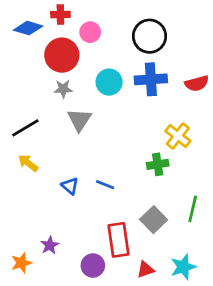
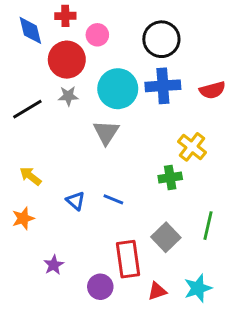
blue diamond: (28, 28) -> (30, 30), turned 60
cyan circle: (109, 82) -> (118, 89), size x1.4
gray triangle: (79, 120) -> (106, 132), moved
black line: (25, 128) -> (27, 109), moved
orange star: (21, 263) -> (23, 218), moved

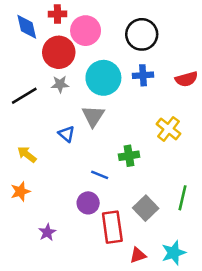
pink circle: (97, 35) -> (86, 31), size x1.5
blue cross: (163, 86) -> (143, 75), size x0.7
green cross: (170, 178) -> (129, 156), moved
blue triangle: (76, 201) -> (66, 134), moved
purple circle: (100, 287) -> (88, 203), moved

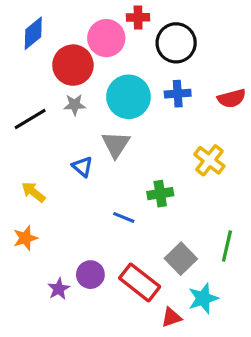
red cross: (57, 14) -> (138, 17), moved
blue diamond: (27, 27) -> (33, 33), turned 64
purple circle: (88, 203) -> (90, 275), moved
red rectangle: (112, 227) -> (140, 282), turned -44
cyan star: (174, 253) -> (203, 298), moved

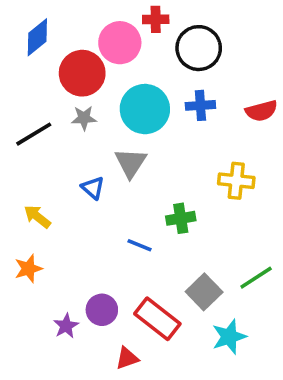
yellow cross: (209, 160) -> (236, 181), turned -32
green line: (227, 246) -> (256, 278), turned 44
red triangle: (171, 317) -> (127, 358), moved

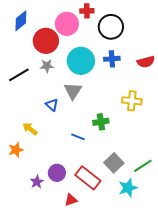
yellow arrow: (37, 217) -> (30, 129), moved
green line: (256, 278) -> (143, 166), moved

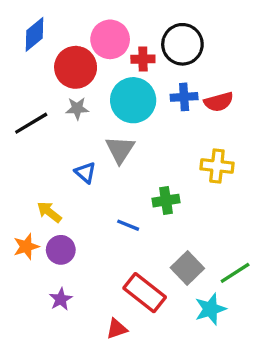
red cross: (87, 11) -> (143, 59), moved
red semicircle: (146, 62) -> (219, 102), moved
purple circle: (57, 173) -> (61, 250), moved

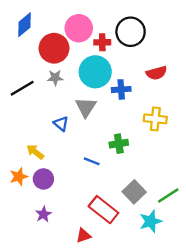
blue cross: (184, 97) -> (121, 89), moved

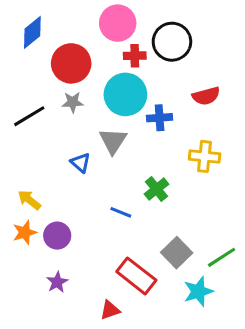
pink circle: (79, 28) -> (118, 23), moved
green cross: (119, 144) -> (156, 189), turned -30
yellow arrow: (35, 152) -> (29, 200), moved

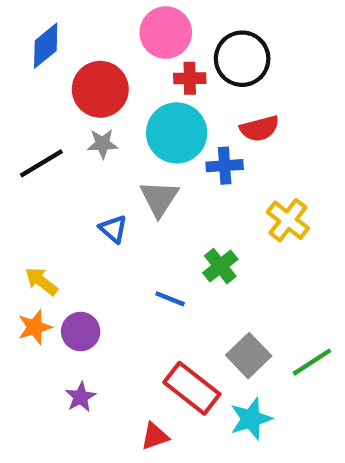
red semicircle: (206, 96) -> (260, 129), moved
yellow cross: (205, 156) -> (288, 220), turned 32
cyan star: (198, 291) -> (251, 419), moved

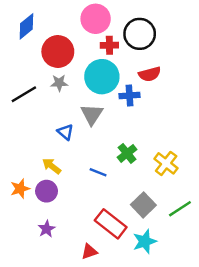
yellow cross: (288, 220) -> (166, 163), moved
yellow arrow: (41, 281) -> (52, 166), moved

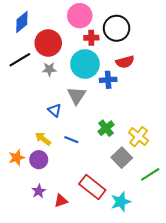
black line: (24, 94) -> (20, 60), moved
blue line: (98, 172) -> (71, 140), moved
gray square: (143, 205) -> (122, 158), moved
red triangle: (89, 252) -> (61, 201), moved

